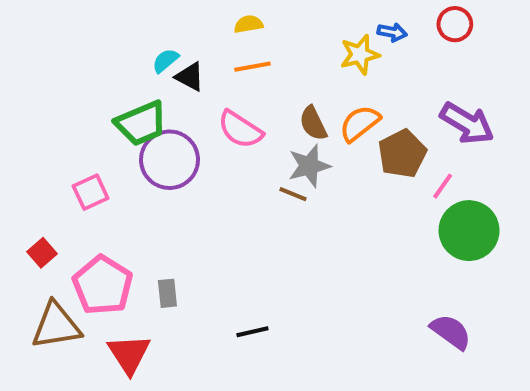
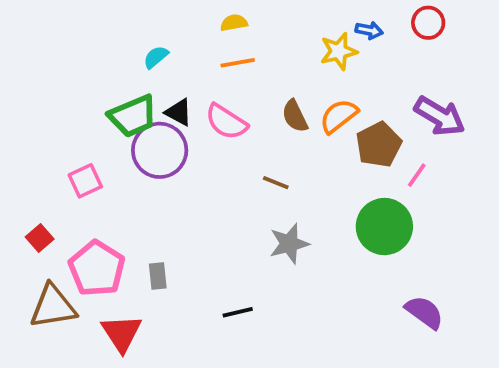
black triangle: (190, 77) -> (179, 112), moved
gray star: (309, 166) -> (289, 244), moved
green circle: (469, 231) -> (384, 227), moved

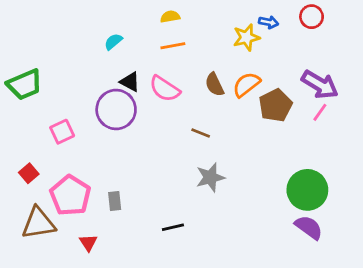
green trapezoid: (133, 116) -> (25, 85), moved
pink line: (417, 175) -> (320, 112), moved
green circle: (384, 227) -> (307, 190), moved
red triangle: (122, 333) -> (88, 243), size x0.6

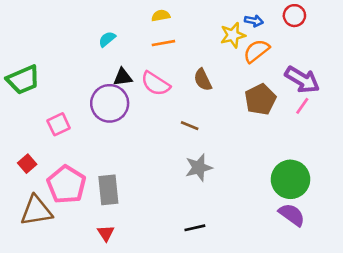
black triangle: (130, 82) -> (123, 77), turned -36
orange semicircle: (246, 85) -> (256, 51), moved
gray rectangle: (115, 201) -> (108, 190), size x1.6
black line: (173, 227) -> (195, 228), moved
red triangle: (88, 243) -> (106, 233), moved

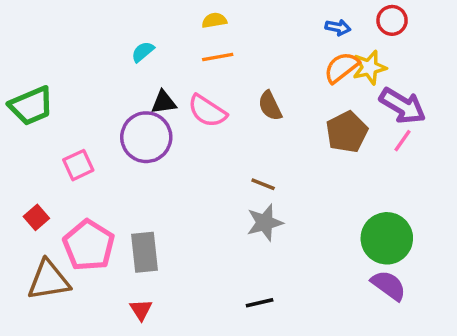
yellow star: (233, 35) -> (369, 67), moved
brown line: (190, 126) -> (263, 184), moved

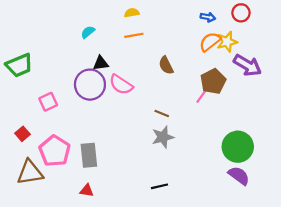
pink semicircle: (207, 111) -> (121, 85), moved
pink line: (402, 141) -> (201, 96), moved
red triangle: (141, 310) -> (87, 191), turned -48

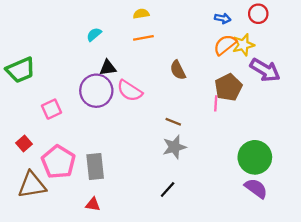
pink line: (201, 96) -> (216, 103), turned -32
black line: (160, 186) -> (168, 189), moved, turned -35

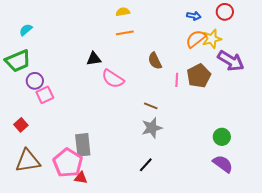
cyan semicircle: (94, 34) -> (26, 30), moved
purple circle: (96, 91) -> (35, 81), moved, size x0.6
pink line: (216, 103) -> (177, 80), moved
green circle: (255, 157) -> (222, 137), size x0.6
pink pentagon: (58, 162) -> (68, 163), moved

